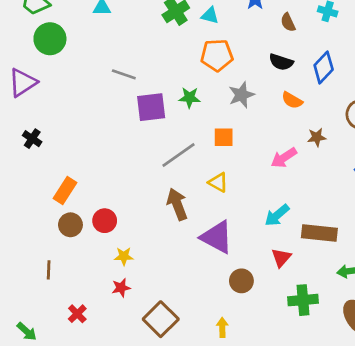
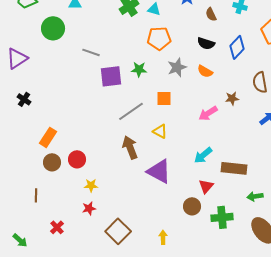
green circle: (50, 39) -> (53, 28), moved
orange semicircle: (292, 100) -> (205, 71), moved
brown circle: (241, 281) -> (192, 206), moved

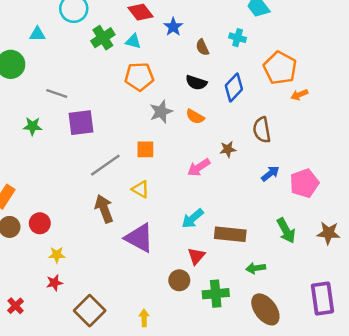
green star: (139, 69) -> (33, 126), moved

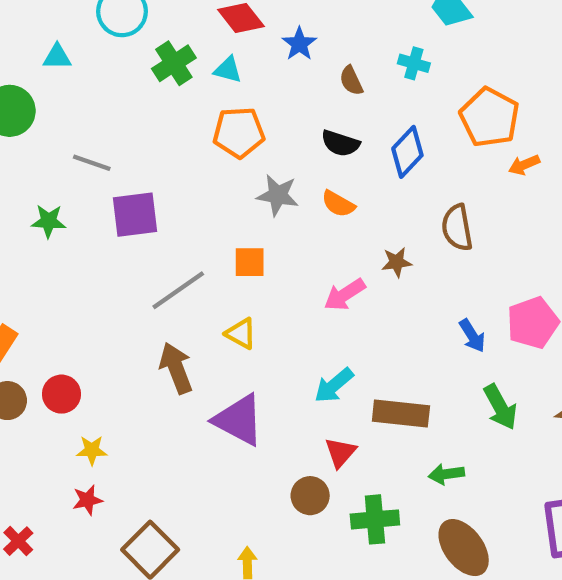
gray star: (161, 112) -> (278, 195), turned 30
blue arrow: (270, 174) -> (472, 336), moved, turned 96

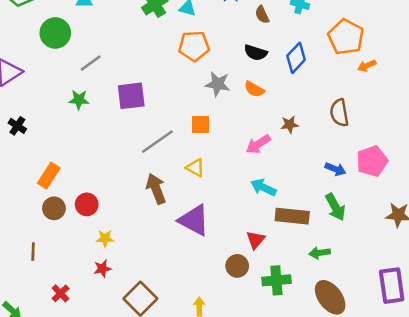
gray line: (92, 163) -> (91, 63), moved, turned -55
brown semicircle: (457, 228) -> (339, 113), moved
blue arrow: (472, 336) -> (335, 169), turned -36
cyan arrow: (334, 385) -> (263, 187), moved, turned 65
green arrow: (500, 407) -> (335, 207), moved

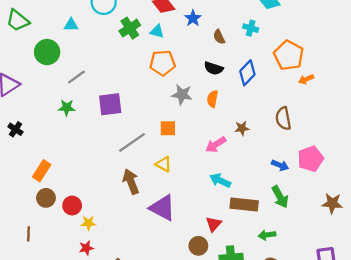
orange semicircle: (254, 89) -> (213, 99), turned 70
red circle: (87, 204) -> (72, 206), moved

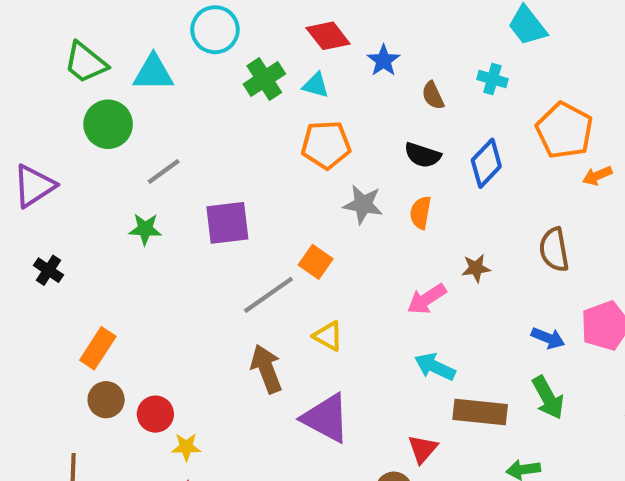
green trapezoid: (18, 20) -> (86, 63), moved
cyan triangle: (71, 25) -> (153, 73), size x1.5
orange square: (168, 128) -> (316, 262), moved, turned 35

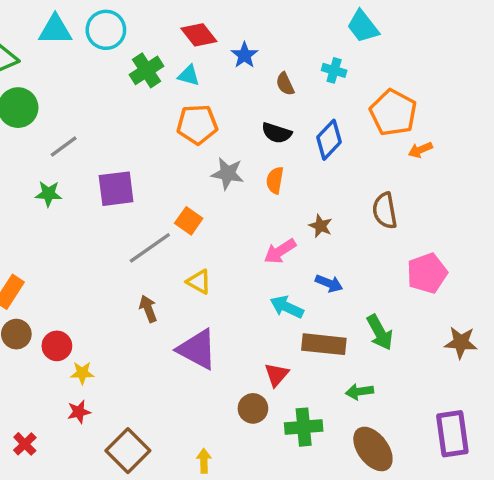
cyan triangle: (153, 73) -> (55, 30), moved
brown star: (476, 268) -> (321, 226), turned 30
blue arrow: (548, 338) -> (329, 283), moved
brown arrow: (266, 369) -> (148, 309), size x0.7

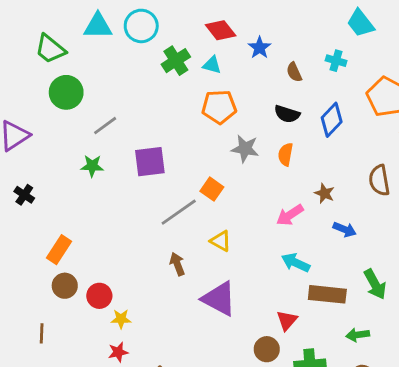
blue arrow: (329, 283) -> (345, 229), moved

